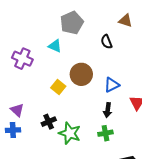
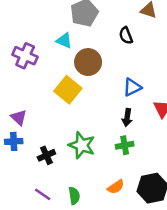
brown circle: (81, 74) -> (88, 62), moved
yellow square: (58, 87) -> (68, 90), size x1.5
black cross: (49, 122) -> (46, 155), moved

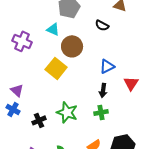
black semicircle: (126, 36) -> (102, 25), turned -40
blue cross: (14, 141) -> (13, 109), turned 32

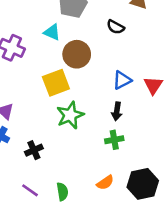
yellow square: (56, 68) -> (56, 83), turned 30
red triangle: (131, 83) -> (153, 85), moved
green star: (67, 112) -> (70, 115), moved, turned 30

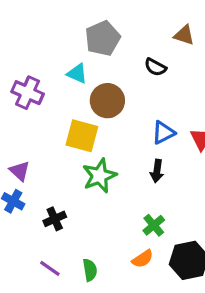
yellow square: (56, 83) -> (82, 136), turned 36
green cross: (114, 140) -> (154, 225), moved, turned -30

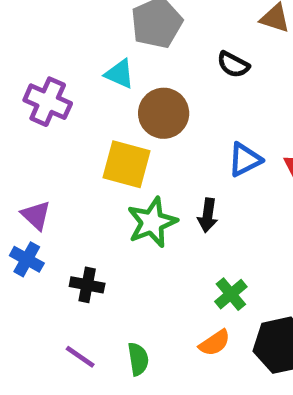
black arrow: (157, 171) -> (208, 215), moved
black cross: (55, 219) -> (87, 285), turned 35

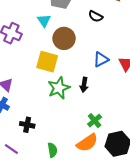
cyan triangle: (120, 74) -> (44, 21), turned 32
black cross: (87, 285) -> (27, 125), moved
orange semicircle: (215, 343) -> (87, 143), size x1.5
purple line: (80, 357) -> (11, 149), moved

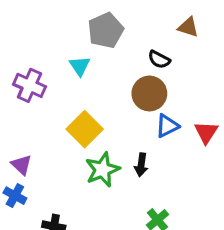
brown circle: (64, 38) -> (149, 93), moved
yellow square: (47, 62) -> (85, 129), turned 30

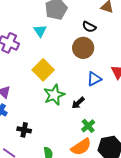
blue triangle: (167, 126) -> (94, 79), moved
black arrow: (141, 165) -> (78, 103), moved, turned 40

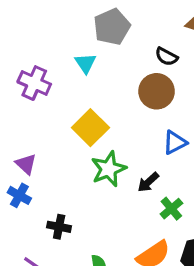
green cross: (88, 126) -> (171, 209), moved

